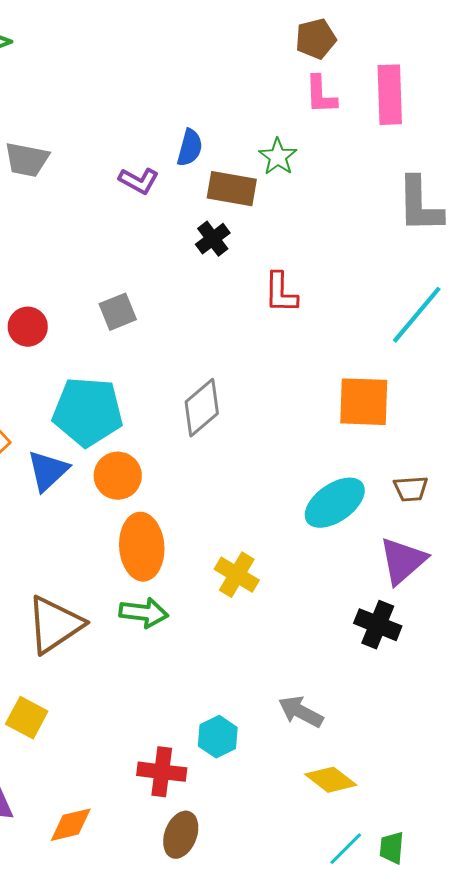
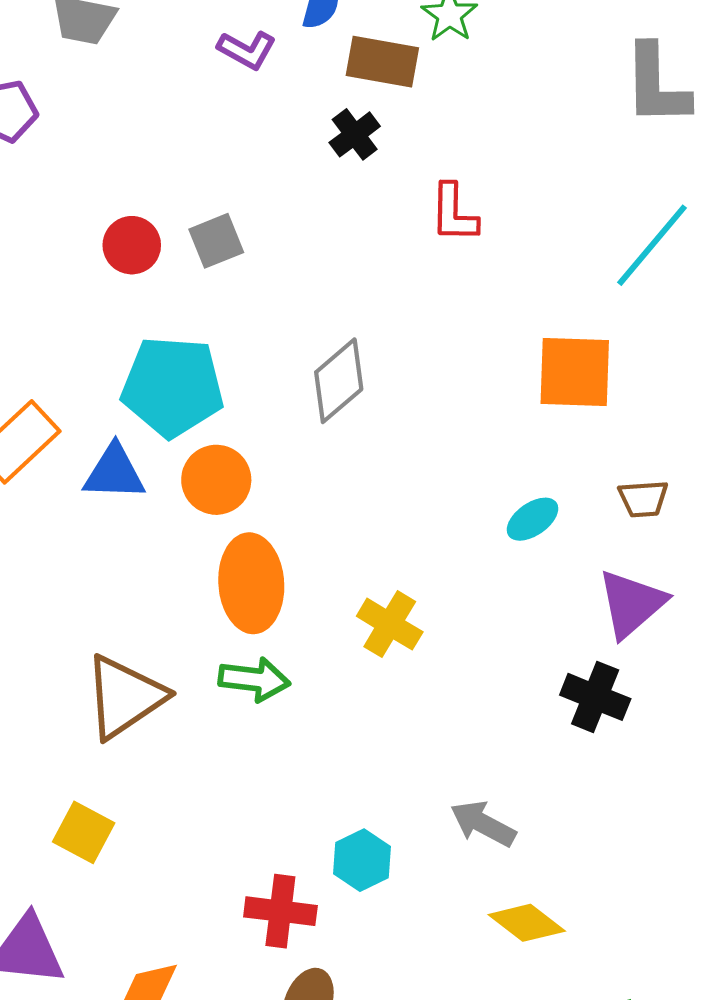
red circle: (28, 327) -> (132, 245), moved
blue triangle: (48, 471) -> (114, 473), turned 45
cyan ellipse: (335, 503) -> (532, 519), size x0.6

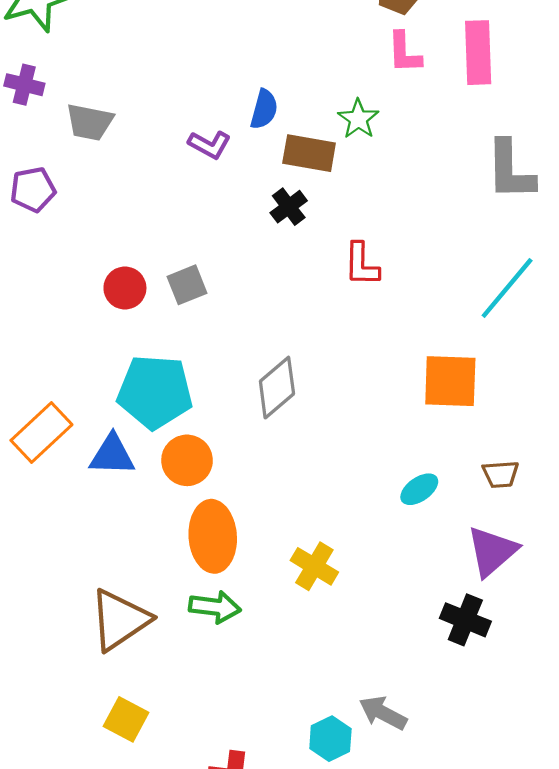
yellow square: (84, 832) -> (126, 719), moved
cyan hexagon: (362, 860) -> (330, 739), moved

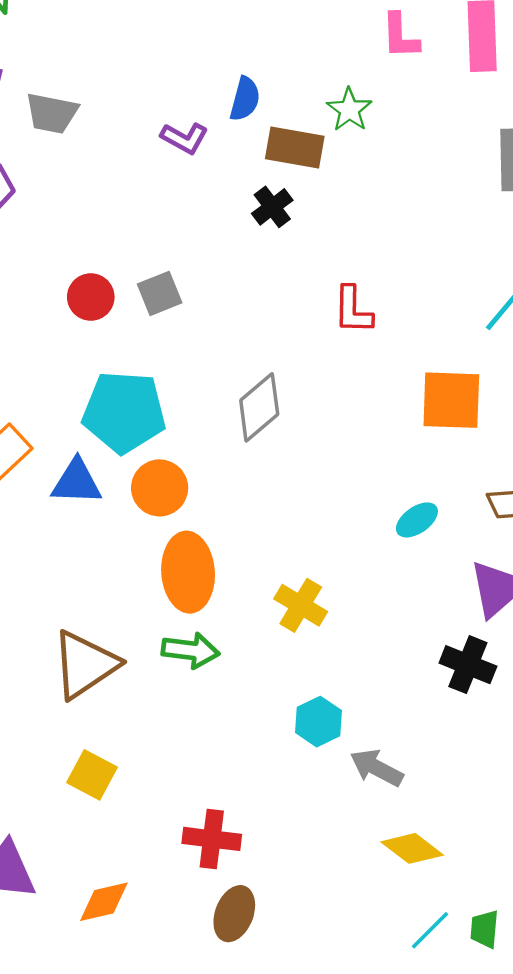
red L-shape: (361, 264) -> (353, 310), moved
cyan hexagon: (330, 739) -> (318, 722), moved

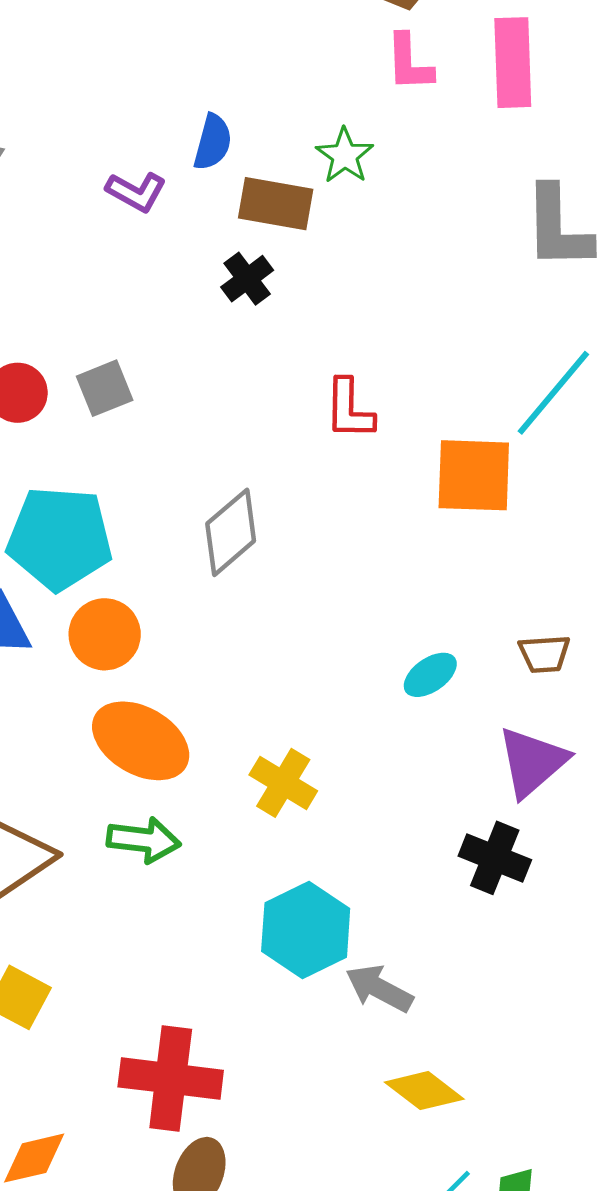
orange square: (451, 400) -> (474, 475), moved
orange ellipse: (188, 572) -> (141, 741), turned -56
cyan hexagon: (318, 722) -> (306, 930), size x1.5
red cross: (212, 839) -> (171, 1079), size x1.4

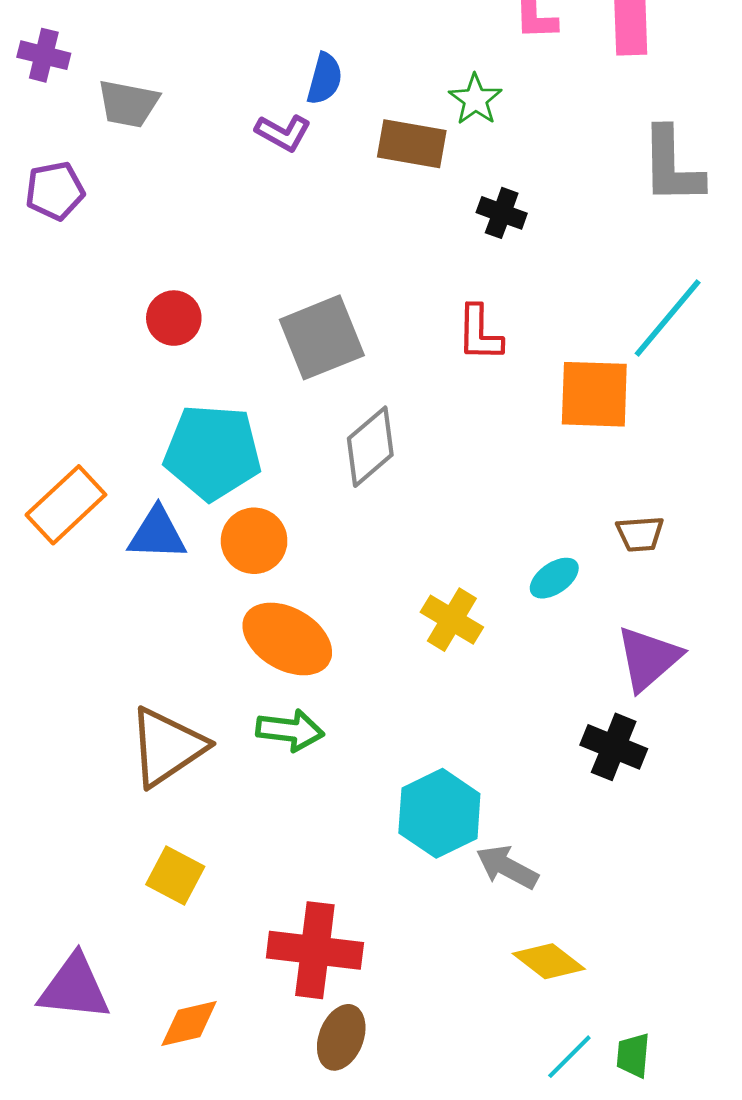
blue semicircle: (213, 142) -> (325, 79), moved
black cross: (247, 279) -> (502, 213), moved, turned -33
gray square: (105, 388) -> (322, 337), moved, size x1.6
brown trapezoid: (544, 654) -> (640, 534), moved
yellow cross: (283, 783) -> (452, 620), moved

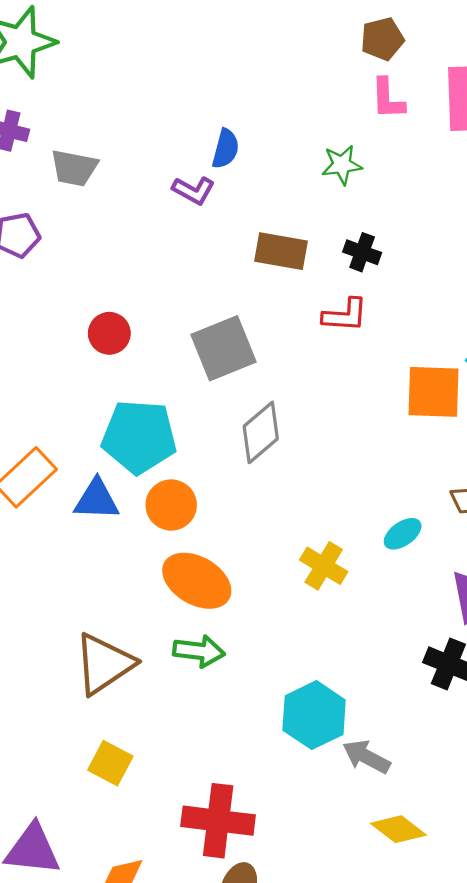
green star: (475, 99) -> (342, 165), turned 30
brown rectangle: (412, 144) -> (281, 251), moved
red L-shape: (480, 333) -> (345, 315), moved, turned -87

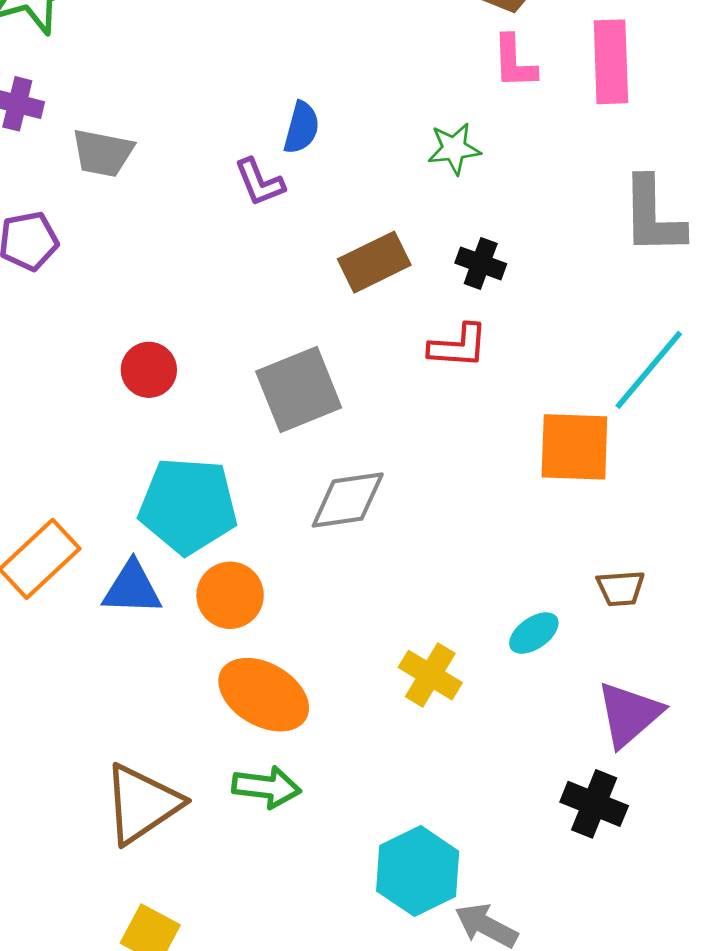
purple L-shape: (194, 190) -> (259, 182), turned 39
brown rectangle: (281, 251) -> (374, 262), turned -36
gray diamond: (261, 432) -> (348, 500), turned 32

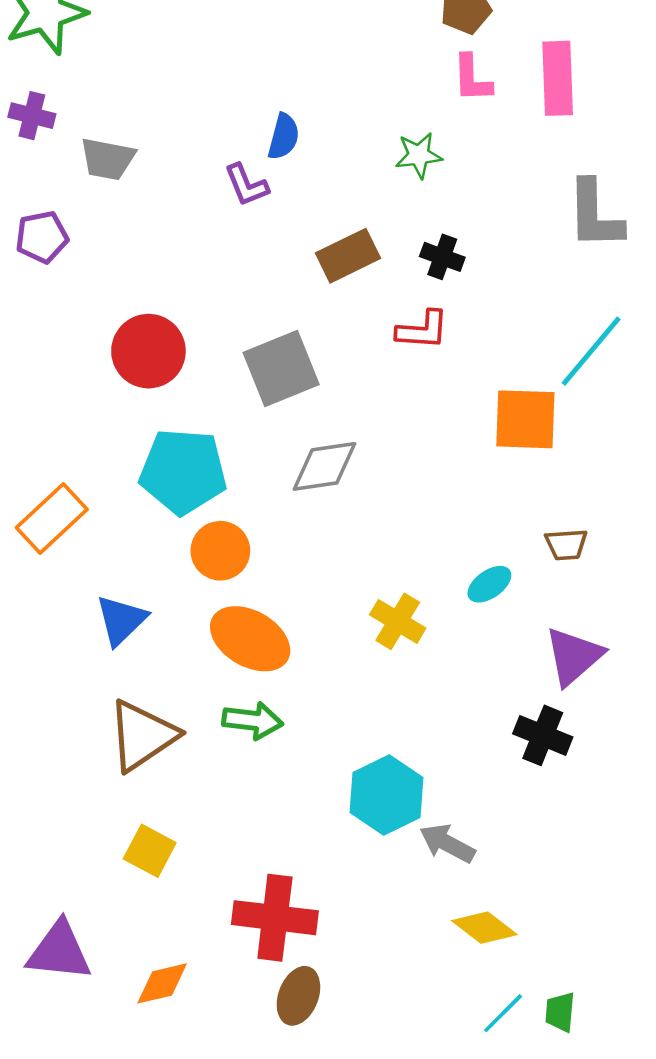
red circle: (149, 370) -> (148, 351), size x1.5
blue triangle: (132, 588) -> (121, 620), moved, turned -46

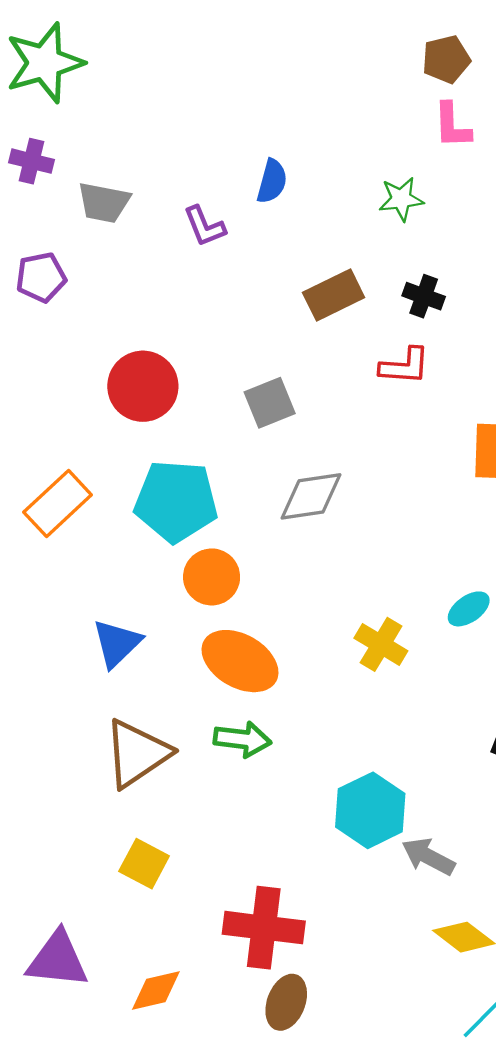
purple L-shape: (246, 185) -> (204, 226), moved
gray square: (281, 368) -> (270, 403), size x0.7
orange rectangle: (52, 518) -> (58, 503), moved

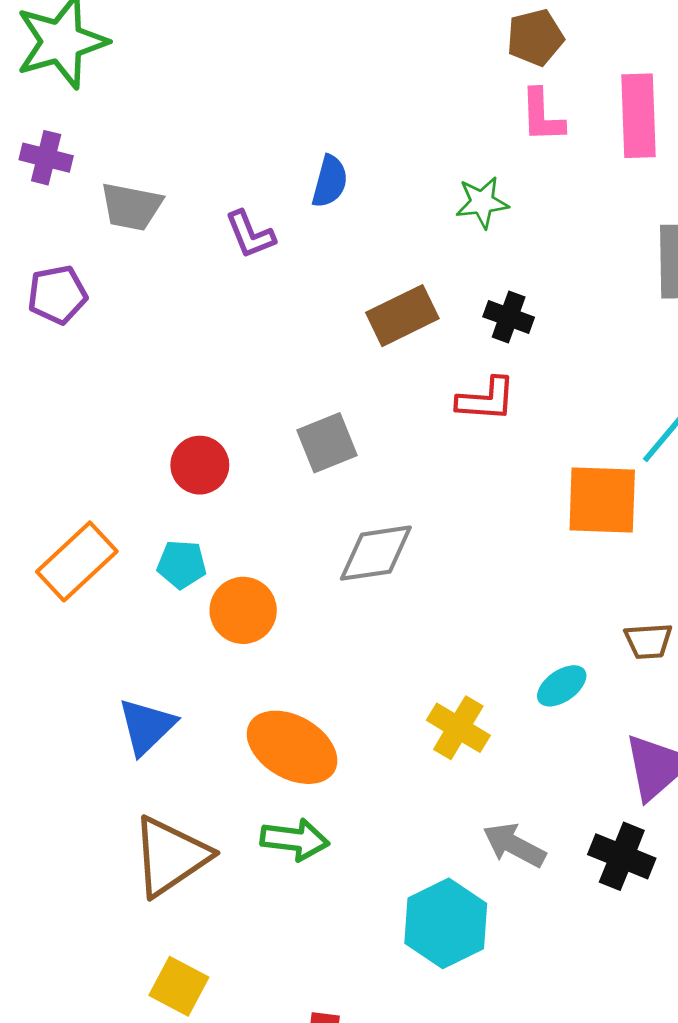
red circle: (143, 386) -> (200, 465), moved, size x0.7
cyan pentagon: (176, 501) -> (182, 564), moved, size x0.5
orange circle: (212, 577) -> (243, 610), moved
gray arrow: (428, 857) -> (514, 845), moved

